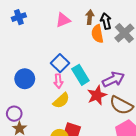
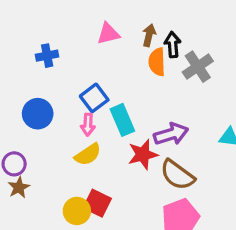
blue cross: (19, 17) -> (47, 56), moved

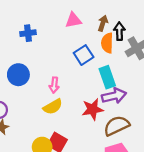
blue square: (94, 98) -> (84, 55), moved
cyan rectangle: (122, 120) -> (107, 77), moved
brown semicircle: (177, 175) -> (117, 126), turned 115

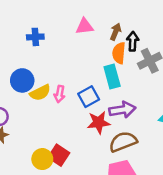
blue square: (84, 55) -> (89, 97), moved
cyan rectangle: (107, 77) -> (112, 77), moved
yellow semicircle: (53, 107) -> (40, 93), moved

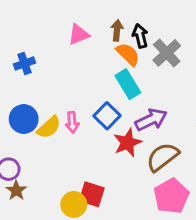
orange semicircle: (119, 53) -> (128, 54), turned 145

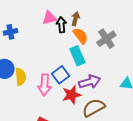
black arrow: (140, 36) -> (61, 25), moved
pink arrow: (72, 122) -> (45, 85), moved, size x1.5
yellow semicircle: (49, 127) -> (21, 77), turned -60

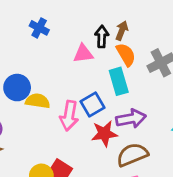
pink triangle: (49, 18) -> (83, 54), moved
blue cross: (10, 32) -> (39, 28), moved, turned 32
yellow semicircle: (21, 77) -> (38, 101), turned -84

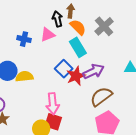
blue cross: (39, 28) -> (24, 39), moved
pink arrow: (69, 116) -> (53, 104), moved
red star: (104, 134) -> (76, 76), moved

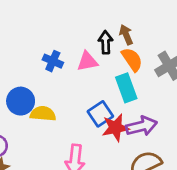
brown arrow: (70, 11) -> (126, 35), turned -40

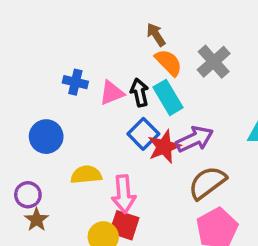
black arrow: (106, 42) -> (139, 93), moved
pink triangle: (87, 61) -> (112, 93), moved
yellow semicircle: (43, 114) -> (86, 175), moved

